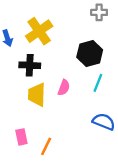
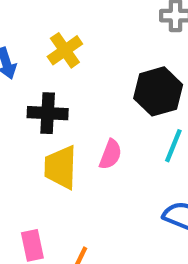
yellow cross: (39, 31) -> (65, 50), size x0.7

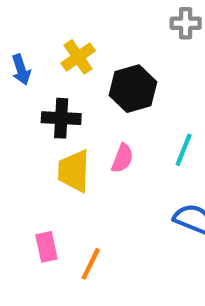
black hexagon: (158, 91) -> (133, 89), moved

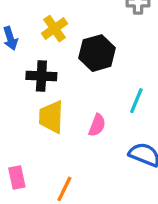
pink semicircle: (122, 158) -> (97, 125), moved
pink rectangle: (46, 247) -> (17, 178), moved

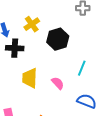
black cross: (41, 76) -> (15, 48), moved
pink semicircle: (97, 125) -> (58, 83), turned -64

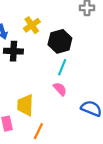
cyan line: (82, 68) -> (62, 67), moved
yellow trapezoid: (30, 78) -> (25, 105), moved

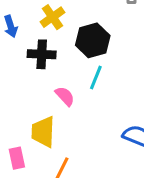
black cross: (13, 51) -> (42, 54), moved
pink semicircle: (60, 89) -> (65, 96), moved

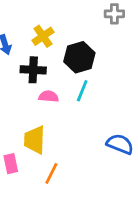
pink semicircle: (65, 96) -> (49, 96), moved, turned -42

